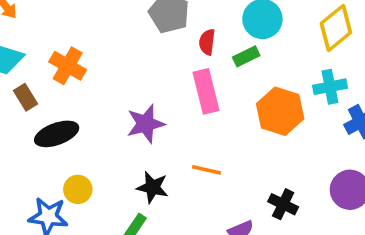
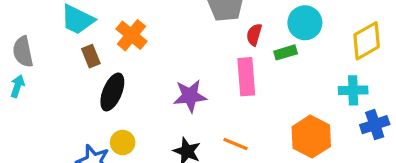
orange hexagon: (280, 111) -> (311, 137), moved
black ellipse: (57, 134) -> (112, 92), turned -57

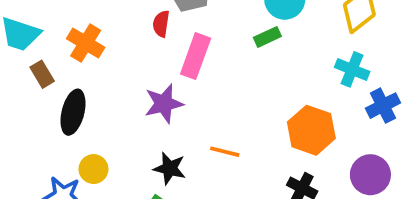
red semicircle: (254, 35) -> (161, 24), moved
pink rectangle: (246, 77) -> (196, 56), moved, turned 33
cyan cross: (353, 90) -> (352, 69), turned 32

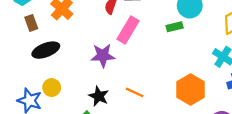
black ellipse: (73, 112) -> (46, 50), turned 44

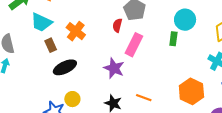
green rectangle: (175, 27) -> (173, 39), turned -64
purple star: (103, 56) -> (114, 68), turned 30

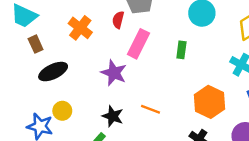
orange cross: (76, 31) -> (80, 28), moved
green rectangle: (173, 39) -> (181, 50), moved

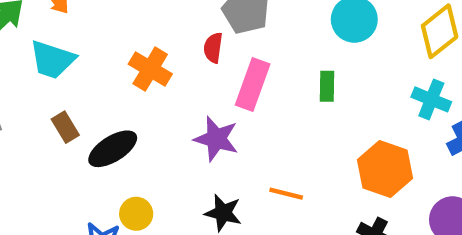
brown rectangle: (36, 44) -> (65, 127), moved

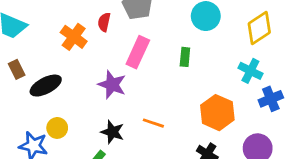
red semicircle: (213, 48) -> (104, 22), moved

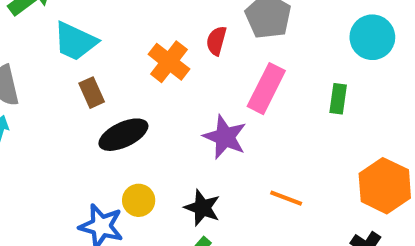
brown rectangle: (17, 69) -> (92, 93), moved
black star: (112, 132) -> (202, 208), moved

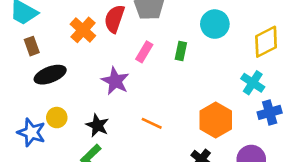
red semicircle: (216, 41) -> (114, 19), size x1.5
pink rectangle: (266, 89) -> (144, 52), size x0.7
green rectangle: (338, 99) -> (181, 51), moved

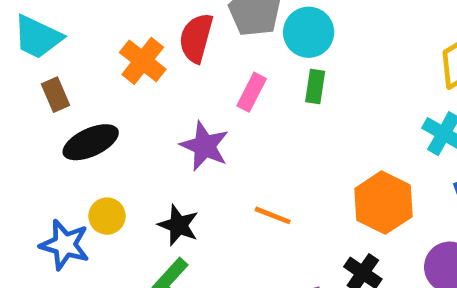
cyan circle: (215, 24) -> (309, 32), moved

